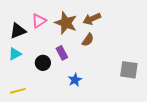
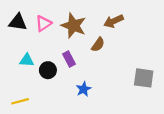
brown arrow: (92, 19) -> (114, 21), moved
black triangle: (18, 31) -> (18, 22), moved, turned 30
cyan triangle: (15, 54) -> (27, 60), moved, turned 32

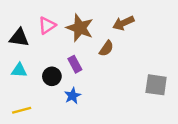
black triangle: (18, 22) -> (19, 38), moved
cyan triangle: (27, 60) -> (19, 70), moved
blue star: (84, 89) -> (72, 96), moved

